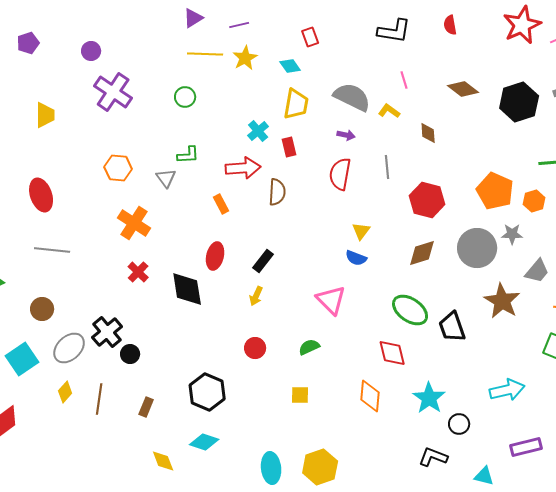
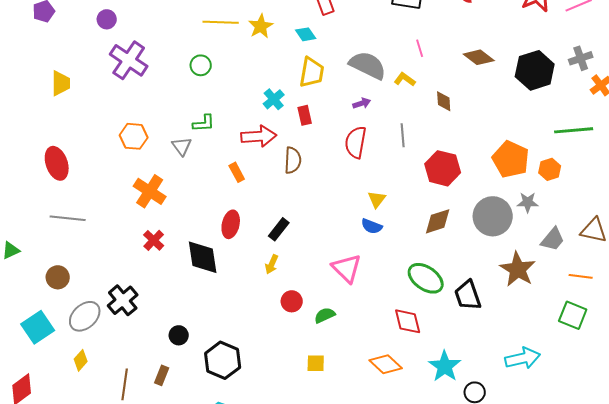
purple arrow: (346, 135) -> (362, 103), turned -30
red circle: (255, 348) -> (292, 301), moved
black circle: (130, 354) -> (179, 335), moved
orange diamond: (370, 396) -> (386, 364), turned -52
brown line: (99, 399) -> (125, 384), moved

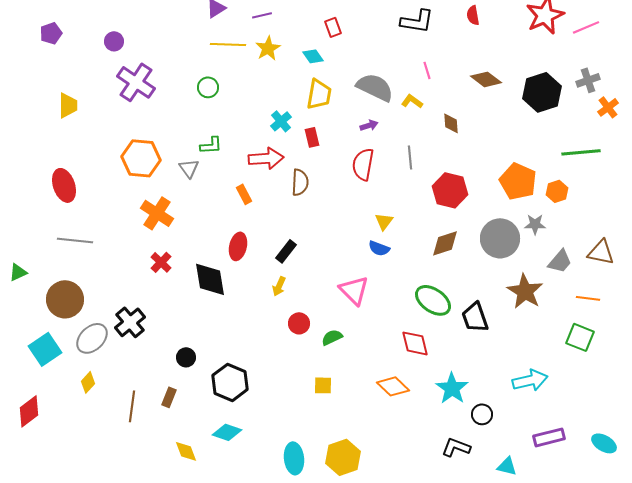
orange hexagon: (134, 136) -> (141, 158), size x1.4
brown circle: (58, 277) -> (65, 299), size x1.6

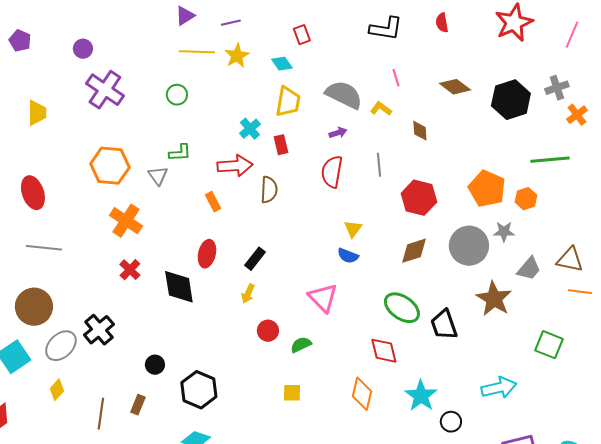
pink line: (586, 27) -> (572, 35), moved, turned -44
purple pentagon: (51, 33) -> (20, 41), turned -30
orange line: (588, 298) -> (580, 292), moved
orange diamond: (393, 386) -> (362, 394), turned 60

